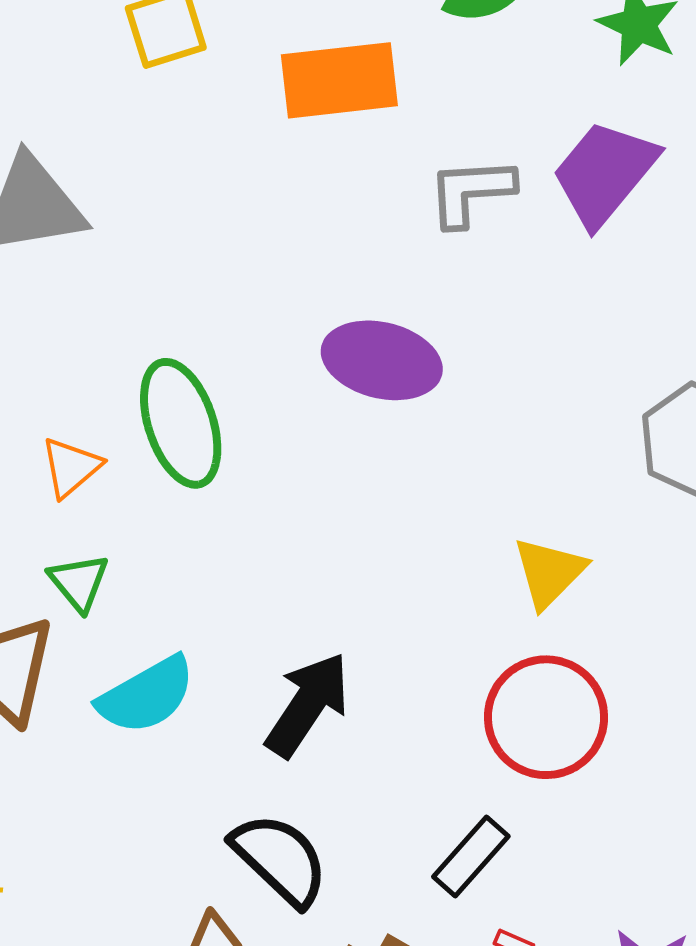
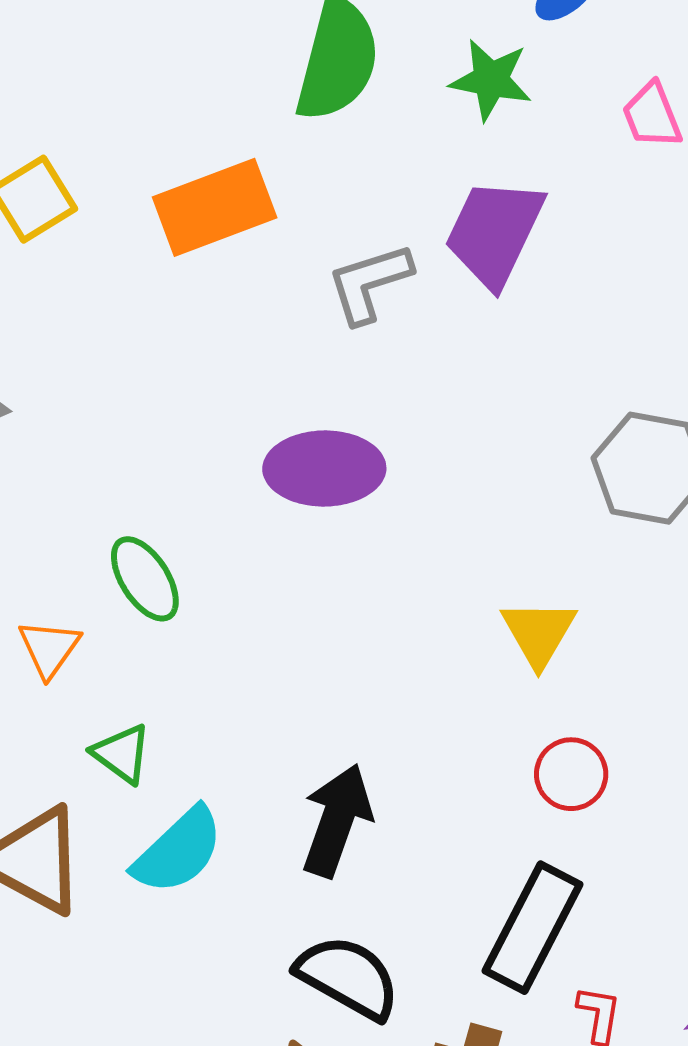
green ellipse: (181, 423) -> (145, 579), size x0.7
green triangle: (79, 582) -> (122, 754), moved
red circle: (546, 717) -> (571, 774), size x0.6
black rectangle: (471, 857) -> (532, 928), size x1.5

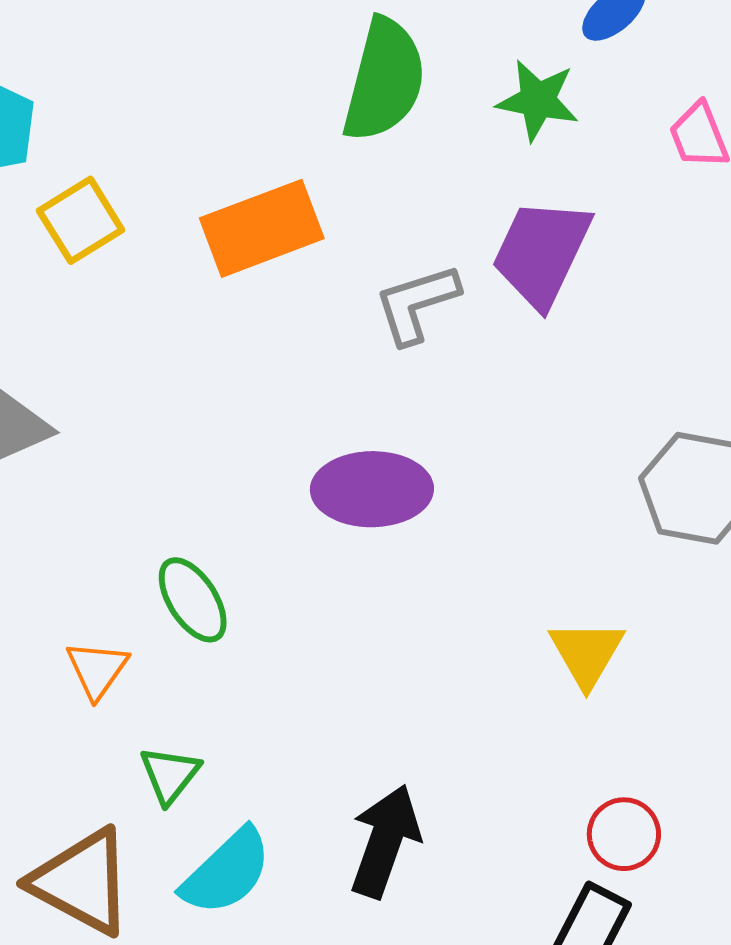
green triangle: (122, 754) -> (170, 775), turned 32
red circle: (571, 774) -> (624, 834), moved

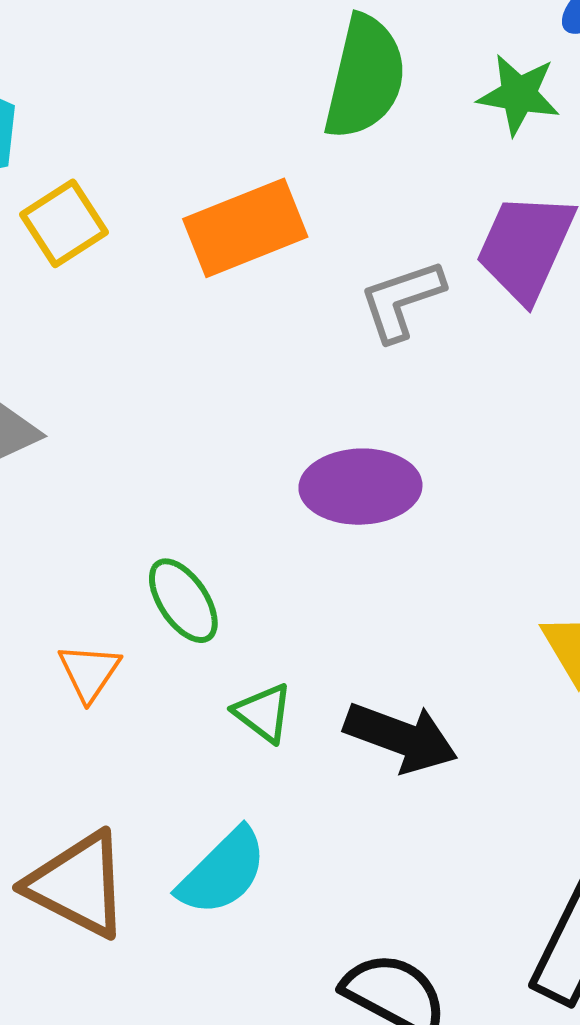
green triangle: (170, 775) -> (263, 713), moved, turned -30
black arrow: (385, 841) -> (401, 737), moved, turned 92

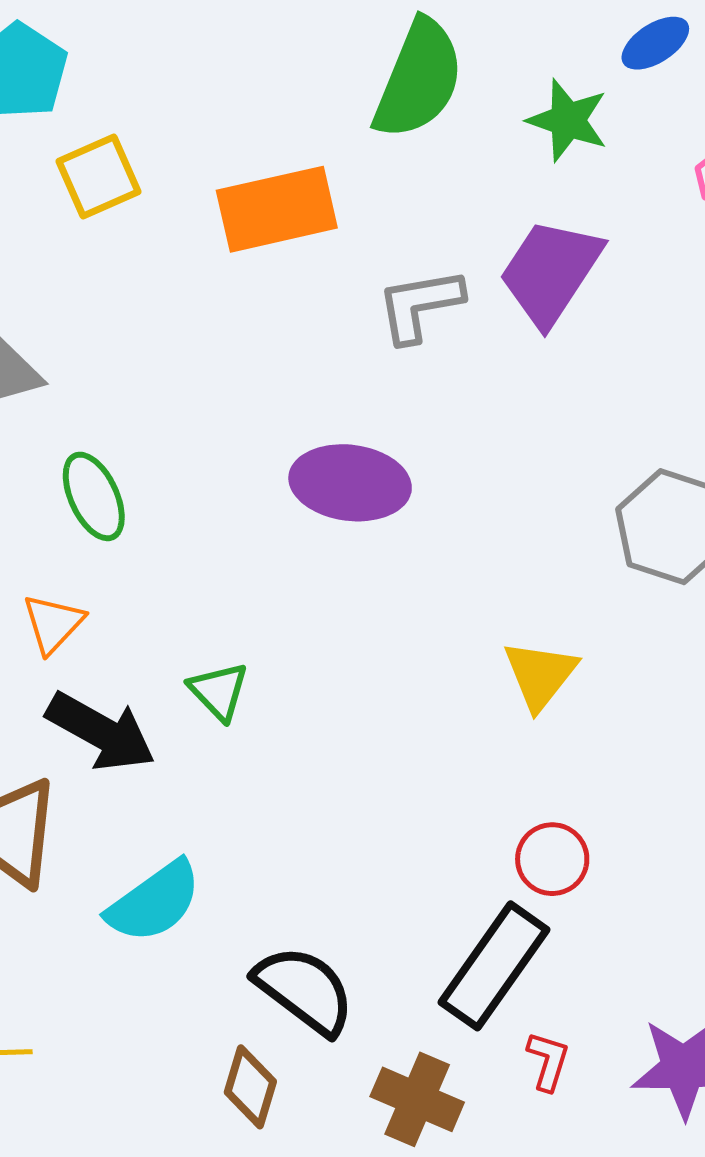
green ellipse: (183, 601) -> (94, 496), moved
black arrow: (401, 737) -> (101, 732), moved
cyan semicircle: (222, 872) -> (154, 902), moved

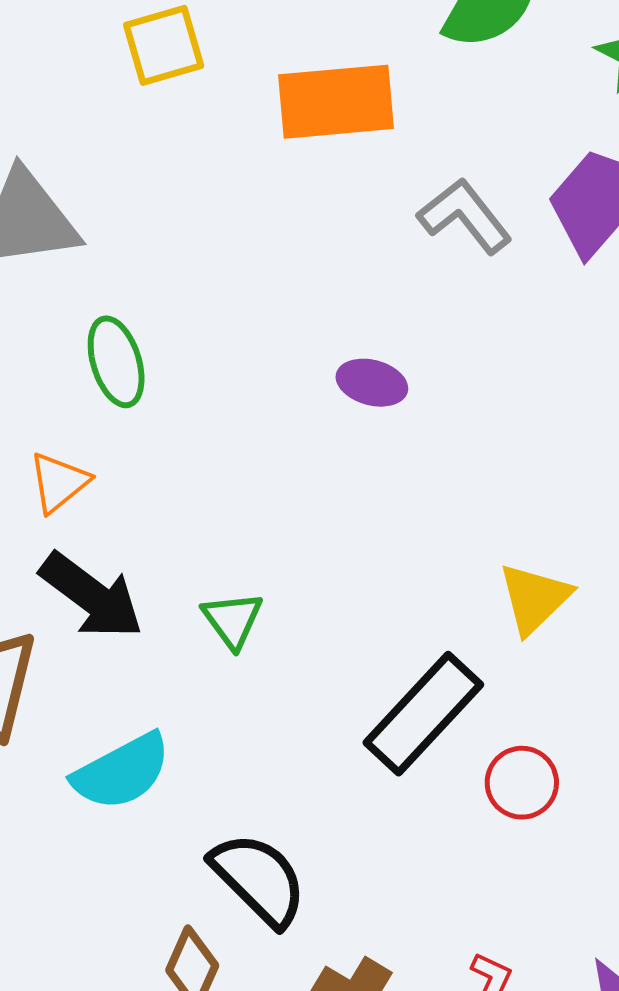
gray L-shape: (420, 305) -> (465, 216), turned 54
purple ellipse: (350, 483) -> (372, 383), size x0.6
green triangle: (219, 691) -> (233, 620), moved
black rectangle: (494, 966) -> (423, 714), moved

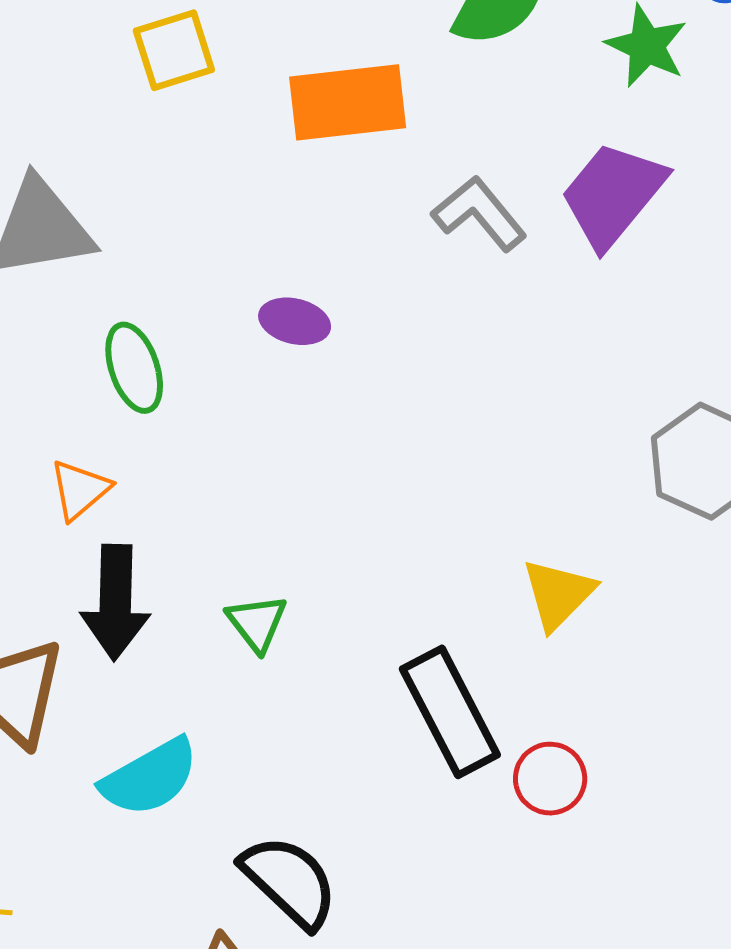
purple ellipse: (372, 383) -> (295, 321), moved
black arrow: (92, 596) -> (115, 602), turned 56
black rectangle: (423, 714) -> (450, 712), turned -69

